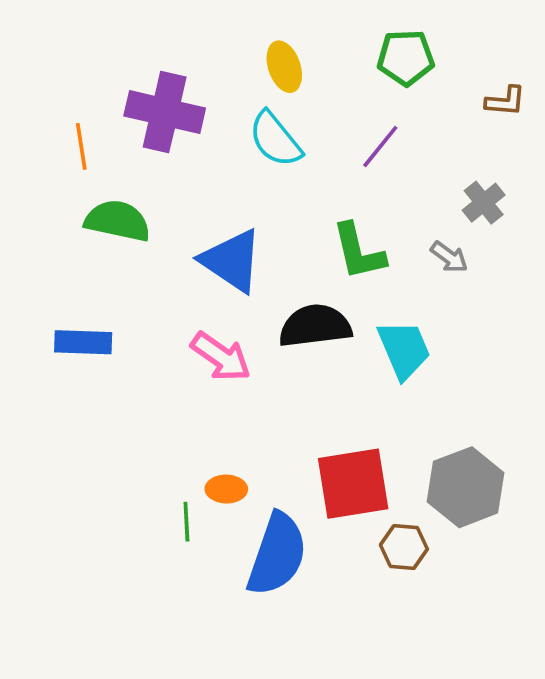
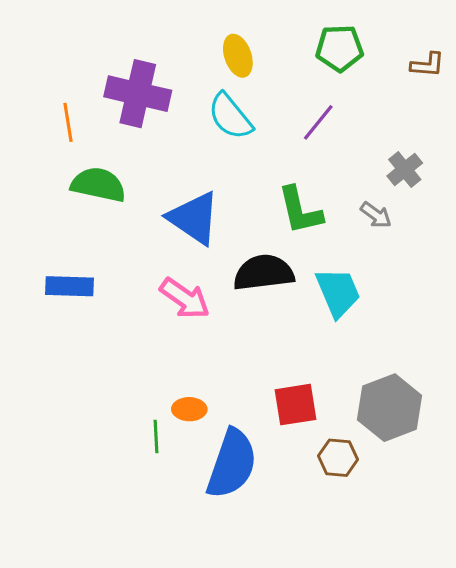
brown L-shape: (505, 101) -> (427, 65), moved
red square: (353, 484) -> (296, 405), size x0.7

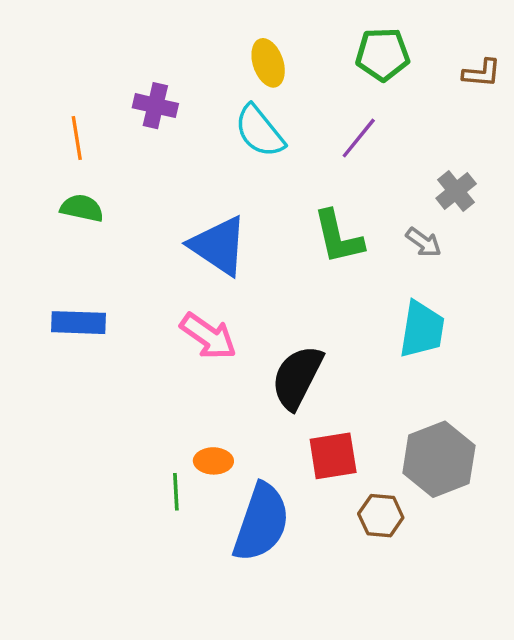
purple cross: (138, 94) -> (155, 106), size x0.6
green semicircle: (98, 185) -> (82, 208), moved, size x0.7
black semicircle: (264, 273) -> (297, 377), moved, turned -56
cyan trapezoid: (338, 292) -> (422, 329), moved, turned 32

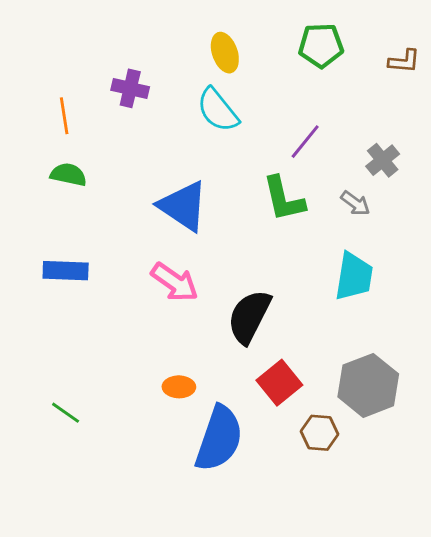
purple line: (359, 138) -> (305, 142), moved
red square: (333, 456) -> (279, 383), turned -30
green line: (176, 492) -> (66, 413), moved, turned -52

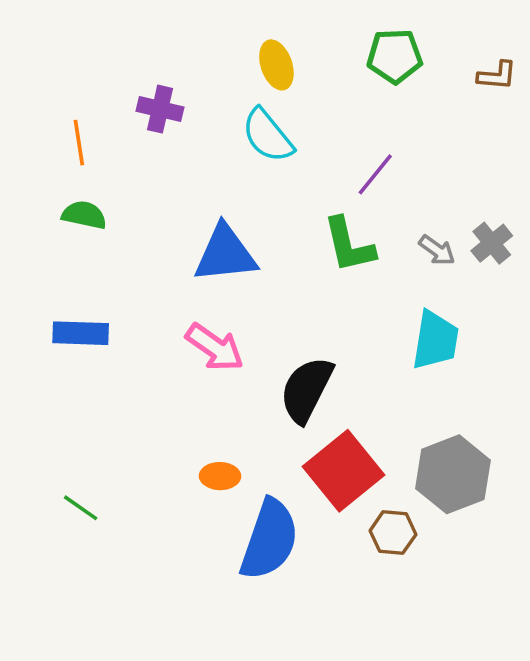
gray cross: (383, 160) -> (492, 243), moved
blue triangle: (183, 206) -> (225, 254), turned -40
red square: (279, 383) -> (344, 471), size x1.4

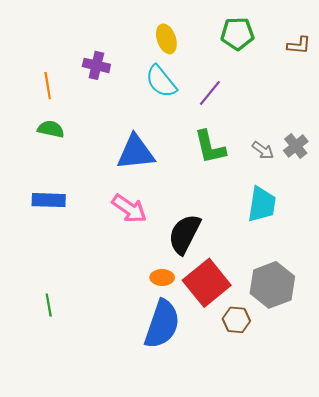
purple line: (375, 174) -> (210, 93), moved
orange ellipse: (220, 476) -> (162, 277), moved
green line: (81, 508) -> (49, 305), turned 45

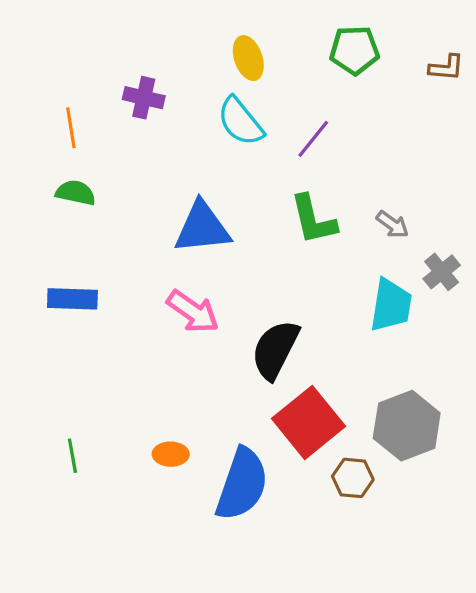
gray cross: (296, 146) -> (442, 272), moved
orange ellipse: (162, 277) -> (171, 454), moved

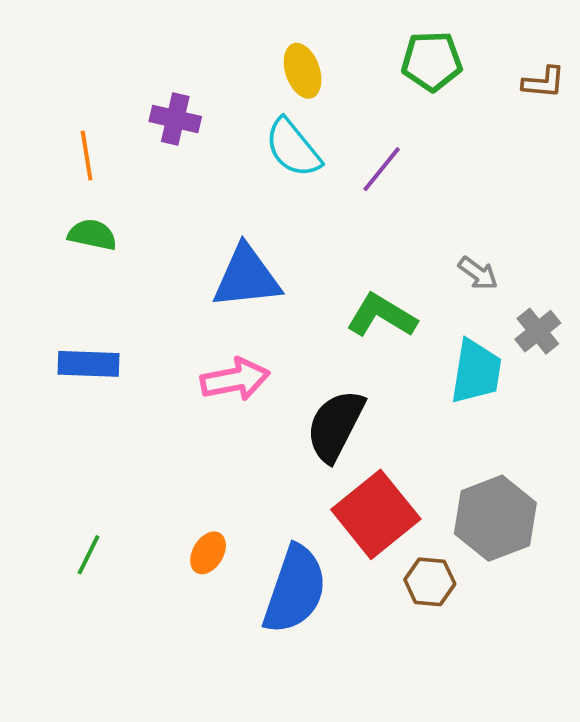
green L-shape: (313, 220) -> (382, 316), moved, turned 134
pink arrow: (193, 312) -> (235, 379), turned -46
orange ellipse: (171, 454) -> (208, 553), turned -60
green line: (72, 456) -> (88, 555), turned 36

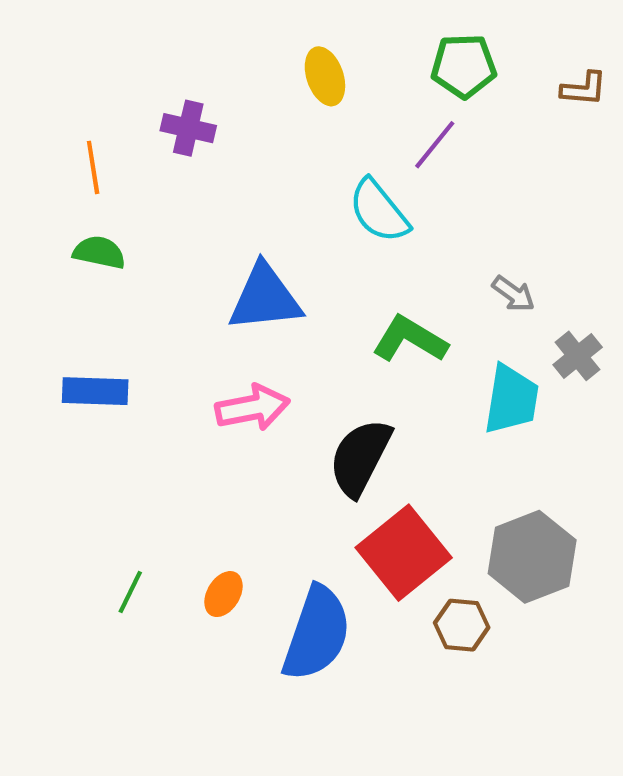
cyan semicircle: (293, 148) -> (379, 211), moved
purple line: (382, 169) -> (435, 145), moved
green line: (88, 555) -> (130, 592), moved

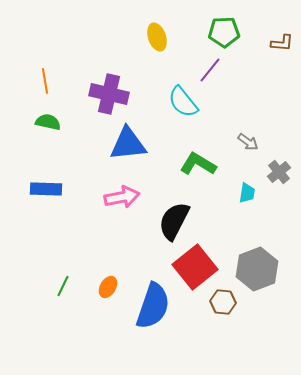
purple cross: (188, 128) -> (109, 94), moved, size x1.5
cyan trapezoid: (511, 399) -> (247, 193), size x0.6

